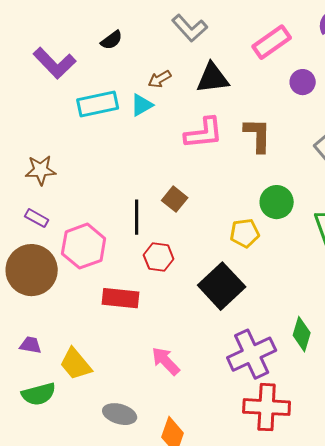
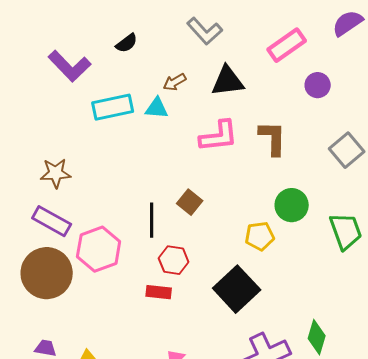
cyan triangle: (142, 105) -> (157, 108), turned 35
purple rectangle: (37, 218) -> (52, 221), size x1.6
red rectangle: (121, 298) -> (159, 292), moved, size x0.7

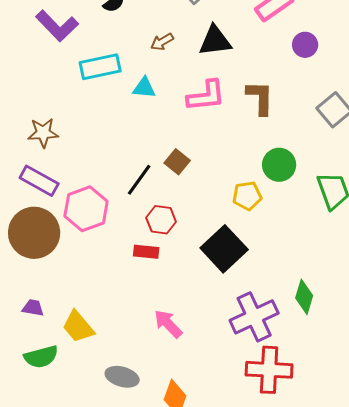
cyan triangle: (157, 108) -> (144, 88), moved
black line: (152, 220) -> (139, 180), turned 36

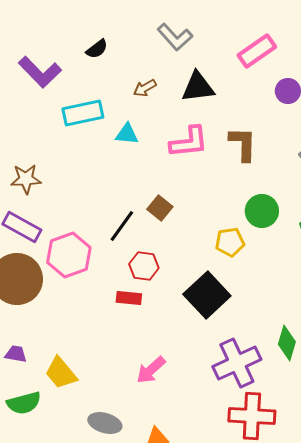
pink arrow: (168, 324) -> (151, 370), turned -88

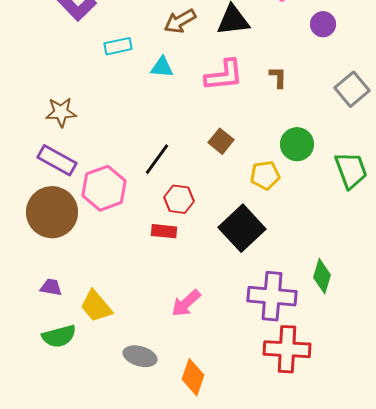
brown arrow: (145, 88) -> (180, 21), size x1.4
cyan rectangle: (83, 113) -> (118, 46), size x0.7
brown L-shape: (243, 144) -> (278, 77), size x0.6
brown square: (160, 208) -> (221, 141), moved
purple cross: (237, 363) -> (272, 296), turned 30

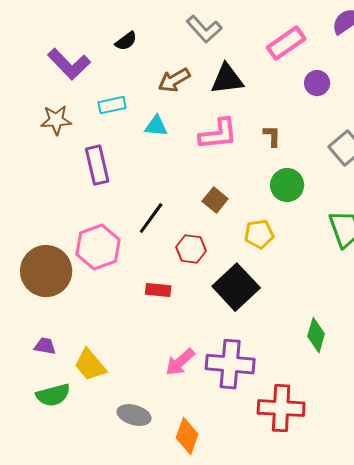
brown star: (61, 112) -> (56, 120), moved
green circle: (297, 144) -> (287, 185), moved
purple rectangle: (57, 160) -> (97, 165), moved, turned 48
red hexagon: (179, 199) -> (191, 249), moved
purple cross: (272, 296) -> (230, 364), moved

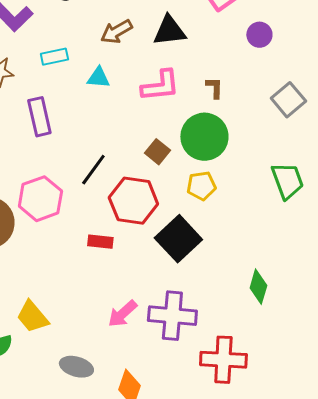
green circle: (287, 185) -> (204, 137), moved, size x1.4
red hexagon: (191, 249) -> (133, 201), size x1.6

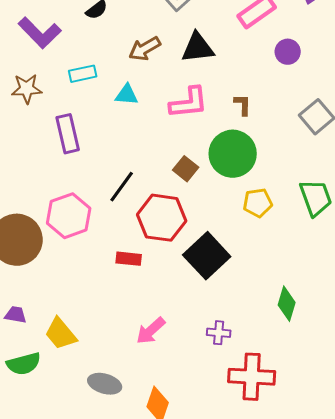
yellow pentagon: (201, 186) -> (258, 203), moved
purple cross: (172, 316) -> (219, 333), moved, size x0.5

